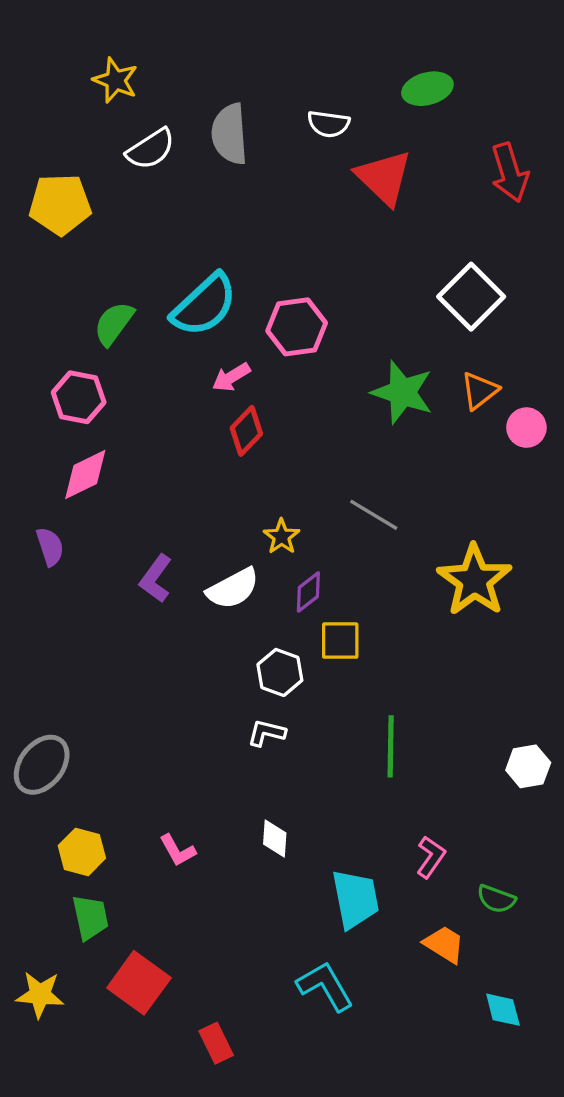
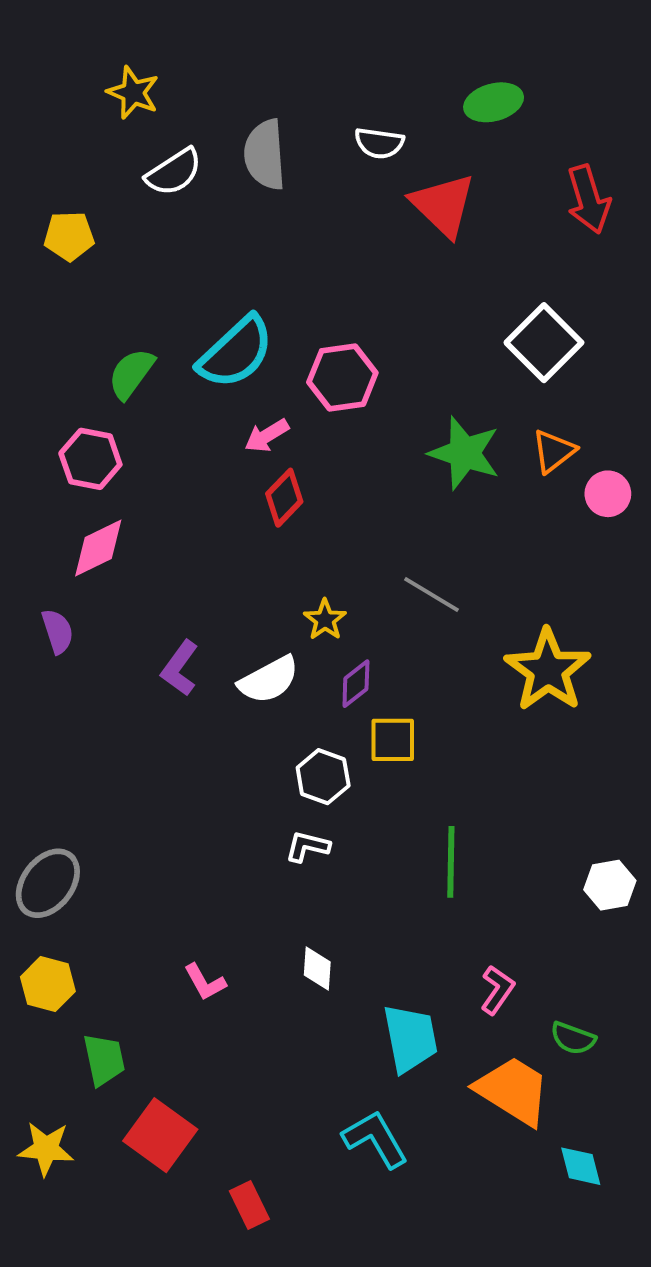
yellow pentagon: (60, 204) -> (69, 236), size x0.7
yellow hexagon: (82, 852) -> (48, 984), moved
orange trapezoid: (444, 944) -> (513, 1091), size x1.6

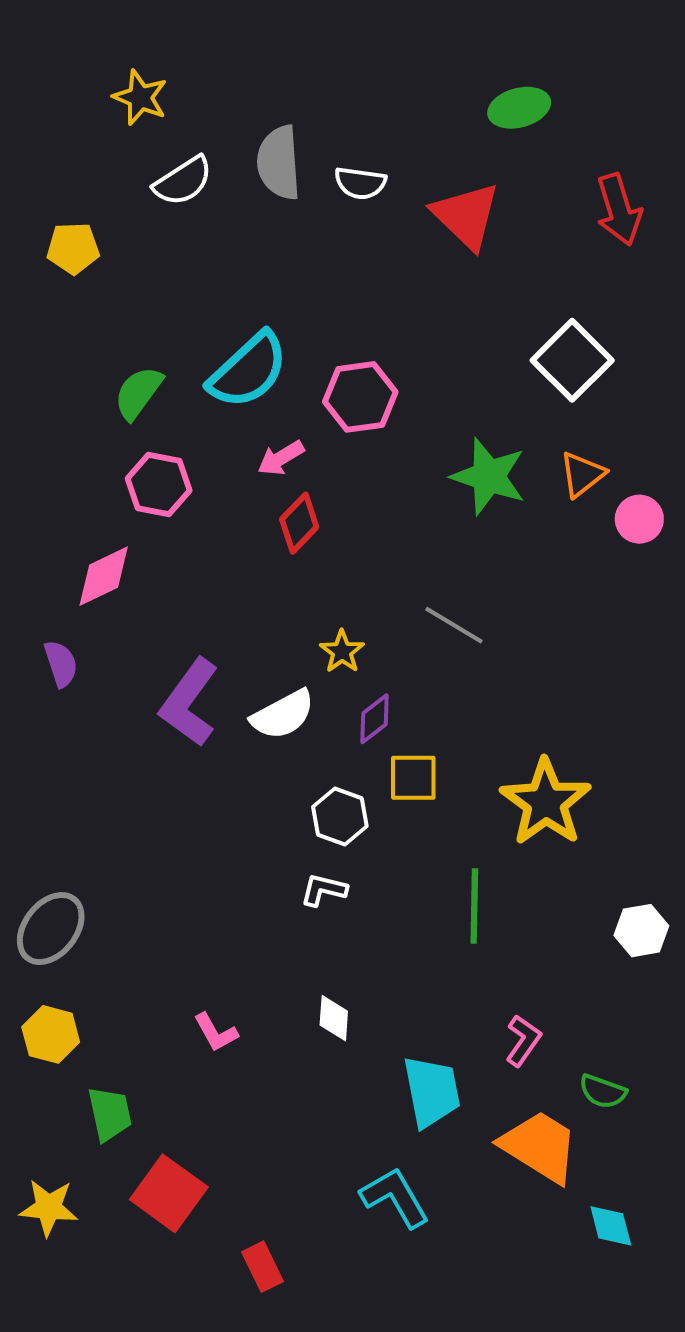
white semicircle: (379, 143) -> (360, 183), moved
pink hexagon: (90, 459) -> (159, 485), moved
purple L-shape: (180, 668) -> (189, 702), size x1.5
yellow star: (548, 670) -> (546, 802), moved

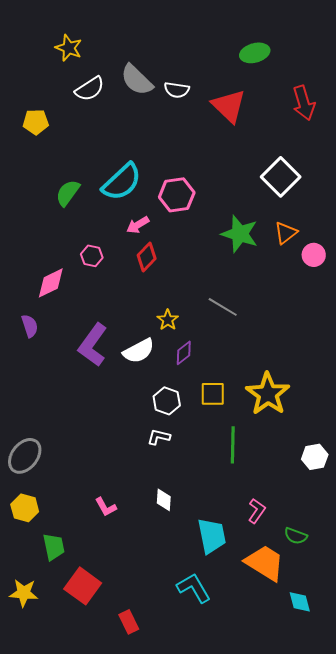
gray semicircle: (279, 163) -> (137, 80), turned -42
pink hexagon: (159, 485) -> (92, 256), moved, size x0.7
yellow square: (413, 778) -> (213, 394), moved

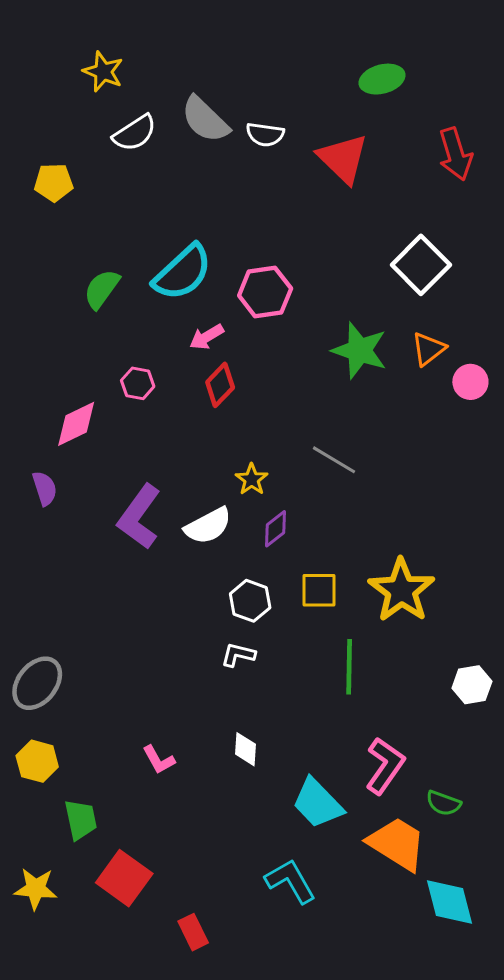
pink L-shape: (257, 511) -> (385, 766), size x1.5
cyan trapezoid: (212, 536) -> (318, 803), turned 147
cyan diamond: (300, 602) -> (449, 902), size x1.5

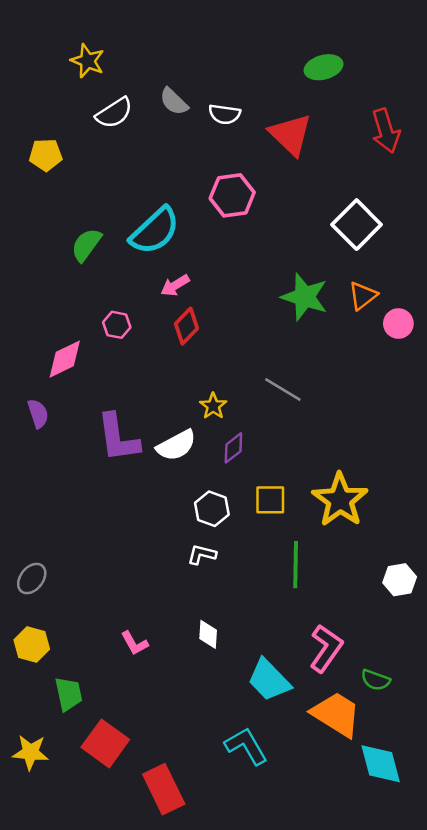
gray semicircle: (205, 120) -> (174, 101), size x0.7
pink hexagon: (265, 292) -> (232, 195), moved
purple L-shape: (139, 517) -> (118, 438), turned -44
gray ellipse: (37, 683) -> (32, 579), size x0.7
red rectangle: (193, 932) -> (164, 789), size x1.6

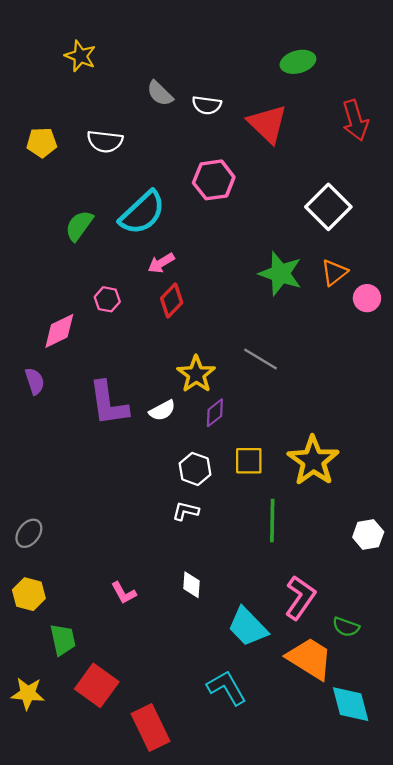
white semicircle: (114, 113) -> (105, 141), moved, turned 40
yellow star: (213, 406) -> (196, 374), size x1.5
white semicircle: (176, 445) -> (162, 410), size x0.7

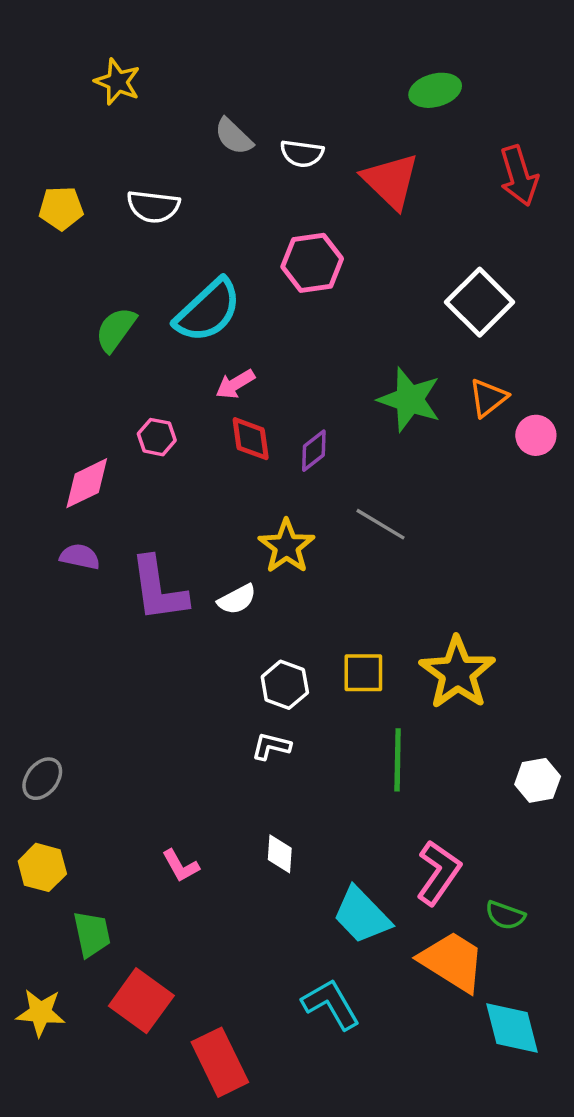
red diamond: (172, 300) -> (251, 439), turned -52
purple semicircle: (35, 381) -> (80, 557), moved, turned -60
purple diamond: (215, 413) -> (314, 451), moved

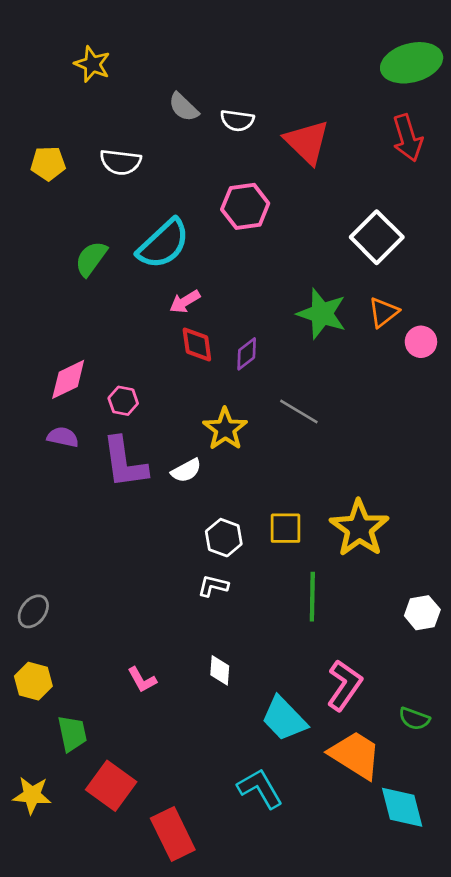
green ellipse: (435, 90) -> (412, 63), moved, size x1.5
pink hexagon: (157, 437) -> (123, 401), moved
green semicircle: (505, 915) -> (414, 719), moved

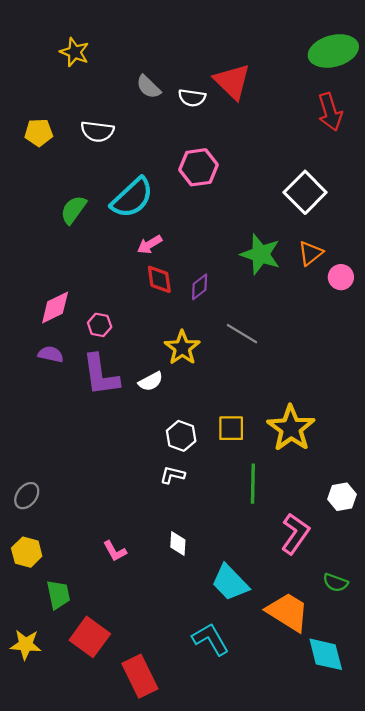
red triangle: (307, 142) -> (232, 81), moved
pink L-shape: (345, 685) -> (295, 534), moved

